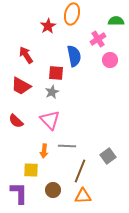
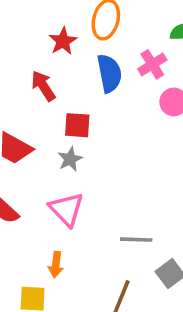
red arrow: (26, 55) -> (43, 86), moved
blue semicircle: (74, 56) -> (109, 73), moved
gray line: (67, 146) -> (136, 240), moved

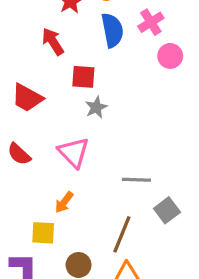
gray star: (70, 159) -> (96, 107), moved
orange arrow: (56, 265) -> (64, 202), turned 30

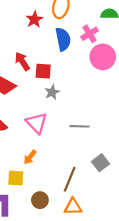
red arrow: (53, 41) -> (22, 61), moved
pink circle: (170, 56) -> (103, 57), size x1.5
gray line: (136, 180) -> (80, 126), moved

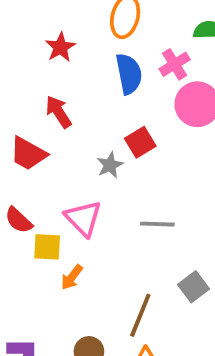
red star: (34, 19) -> (60, 47), moved
red square: (43, 71) -> (140, 142), moved, turned -35
yellow square: (16, 178) -> (47, 247), moved

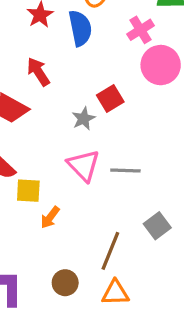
blue semicircle: (129, 74) -> (80, 28), moved
pink triangle: (83, 218) -> (84, 165), moved

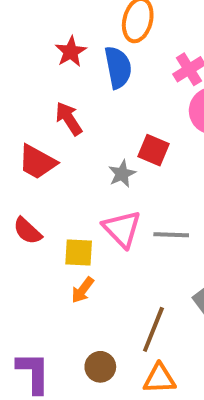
red square: (110, 99) -> (153, 150), turned -36
yellow square: (28, 191) -> (79, 253), moved

